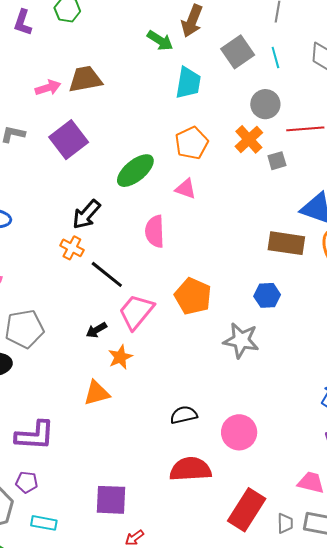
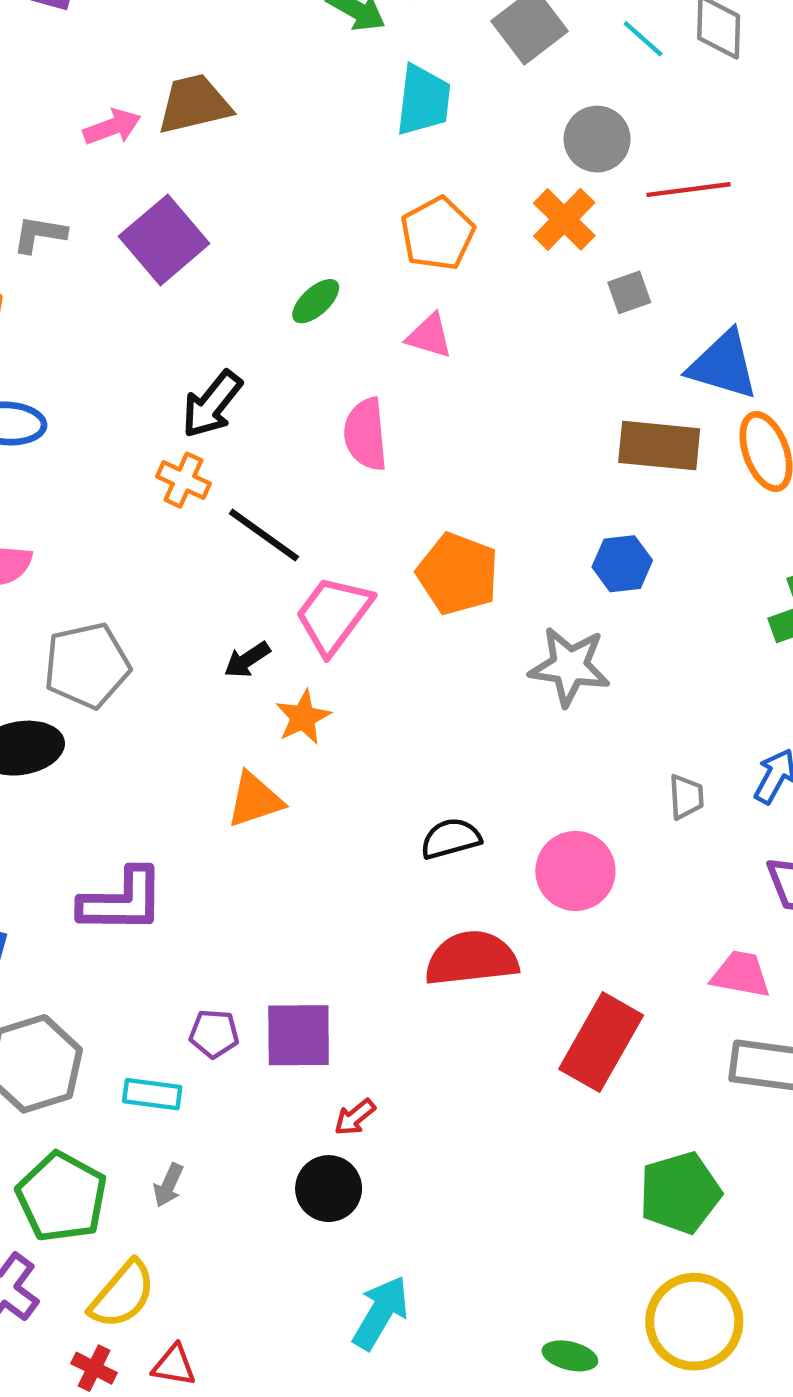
cyan line: (275, 58) -> (643, 39), moved, turned -30
gray square: (277, 161) -> (629, 292), moved
green ellipse: (135, 171) -> (316, 301), size x0.6
purple pentagon: (27, 482) -> (214, 1034), moved
gray trapezoid: (285, 523) -> (686, 797), moved

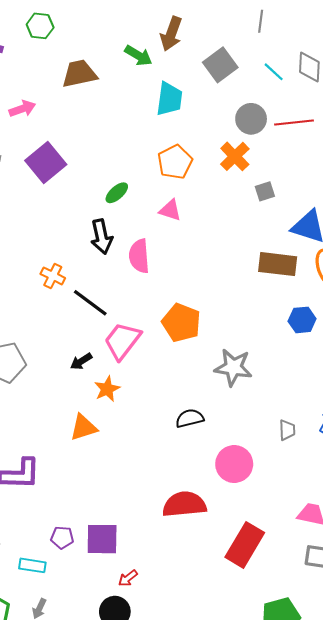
brown trapezoid: (194, 104) -> (79, 74), moved
red line: (689, 190) -> (294, 122), moved
black arrow: (212, 404) -> (102, 237), moved, turned -52
blue hexagon: (622, 564) -> (302, 320), moved
black semicircle: (451, 838) -> (190, 418), moved

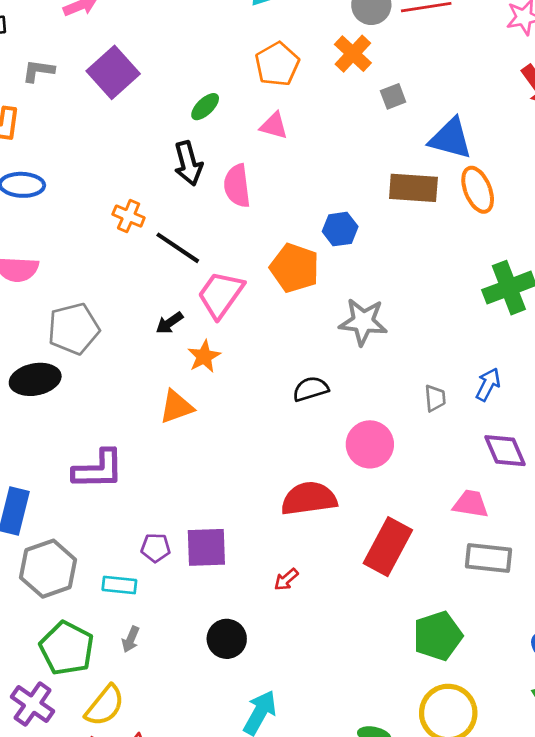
blue hexagon: (302, 320) -> (340, 229), moved
red arrow: (128, 578) -> (286, 579), moved

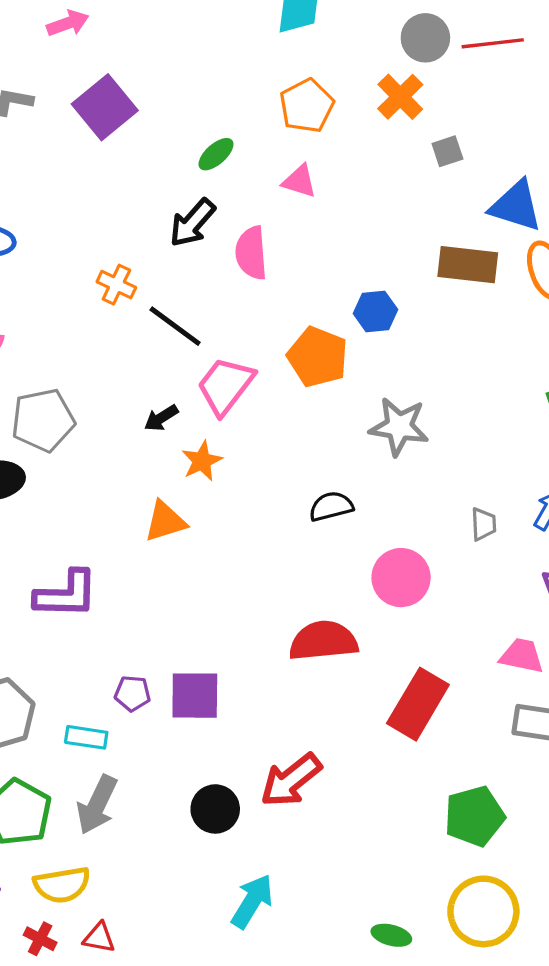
black arrow: (188, 163) -> (192, 223), turned 54
red arrow: (286, 579) -> (291, 780), moved, size x2.0
gray arrow: (131, 639) -> (97, 805), size x1.8
yellow semicircle: (105, 706) -> (62, 885), turned 39

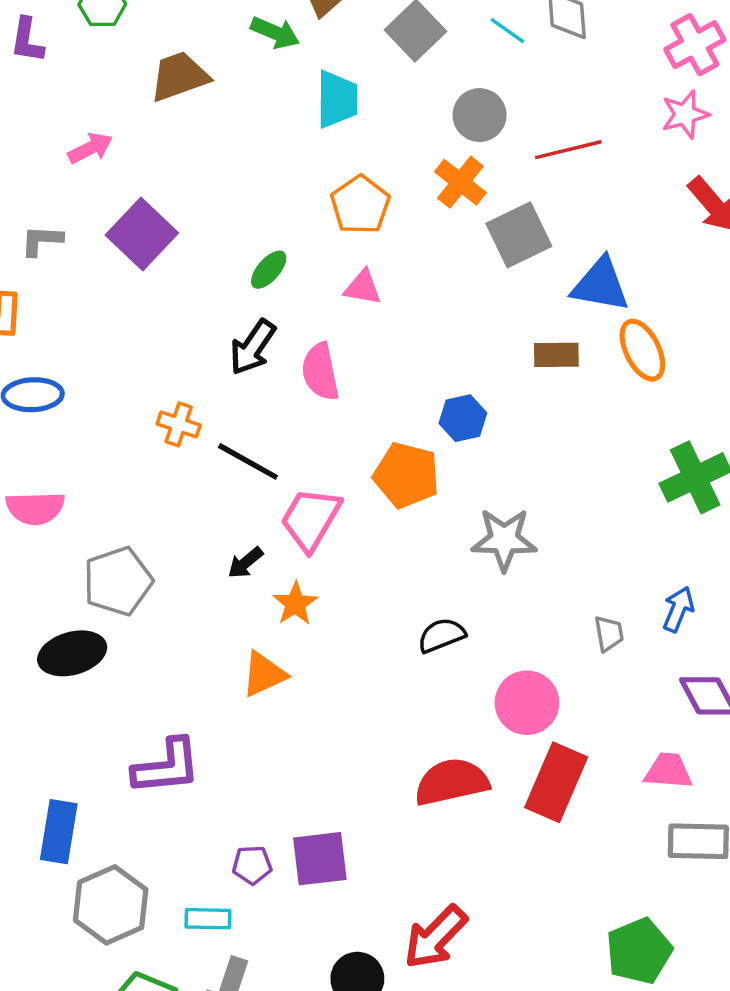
red line: (493, 43) -> (568, 150), moved
gray square: (447, 151) -> (519, 235), size x1.8
brown rectangle: (468, 265) -> (556, 355), size x0.7
red rectangle: (418, 704) -> (556, 782), moved

